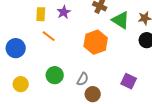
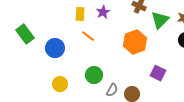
green triangle: (121, 20) -> (160, 20), turned 42
gray semicircle: (83, 79) -> (112, 90), moved
purple square: (129, 81) -> (158, 73), moved

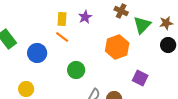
orange line: (88, 36) -> (62, 37), moved
green circle: (94, 75) -> (76, 70), moved
yellow circle: (60, 84) -> (26, 89), moved

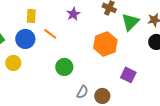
yellow rectangle: (62, 19) -> (31, 16), moved
blue circle: (37, 53) -> (25, 39), moved
yellow circle: (26, 89) -> (13, 63), moved

